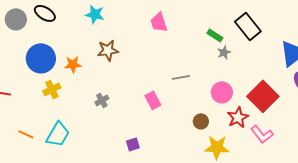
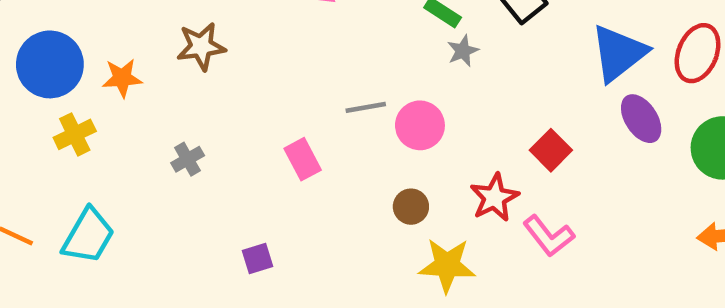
pink circle: (222, 92) -> (420, 125), moved
red square: (263, 96) -> (551, 150), size x0.6

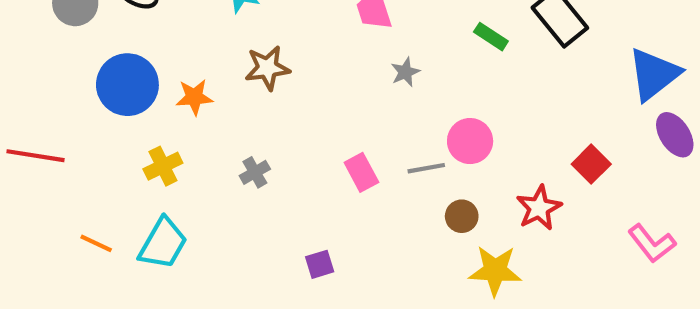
gray star: (463, 51) -> (405, 72), moved
gray line: (366, 107) -> (426, 168), moved
yellow cross: (75, 134) -> (163, 166), moved
pink L-shape: (549, 236) -> (652, 243), moved

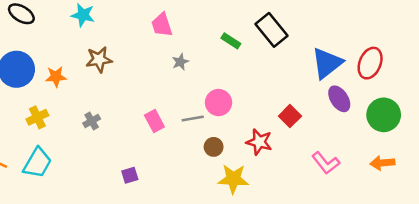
red star: (539, 208) -> (259, 142), turned -30

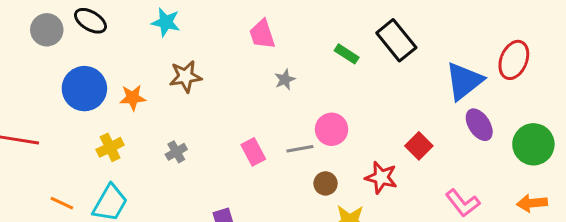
red ellipse: (370, 63) -> (514, 60), moved

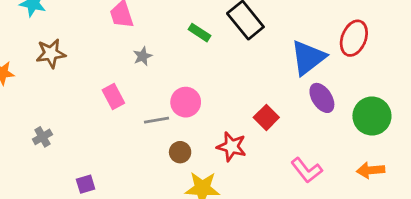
gray cross: (176, 152) -> (42, 137), moved
pink rectangle: (253, 152) -> (113, 97), moved

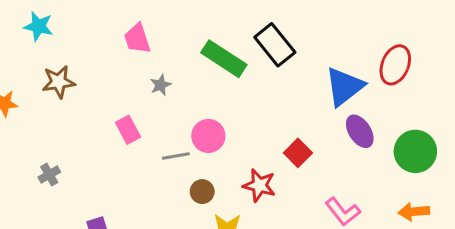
green rectangle: (200, 33) -> (224, 59), size x1.8

